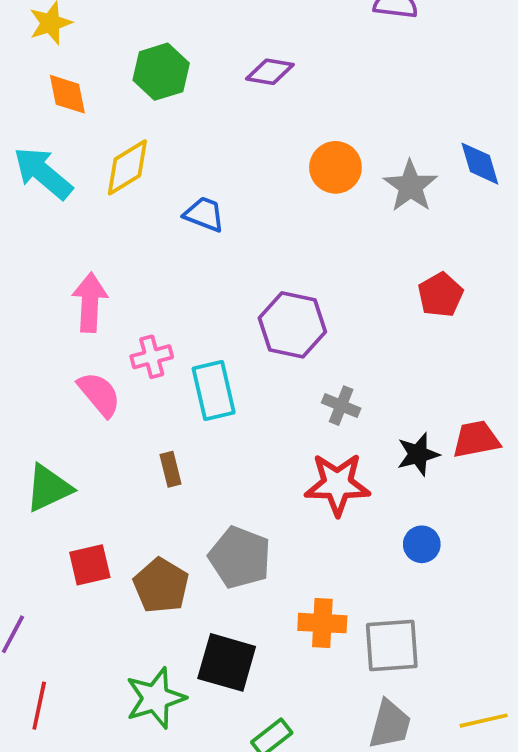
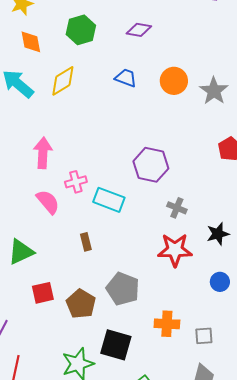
blue trapezoid: (204, 214) -> (126, 78), moved
cyan rectangle: (214, 391) -> (109, 200), turned -56
gray square: (392, 646) -> (204, 336), size x0.6

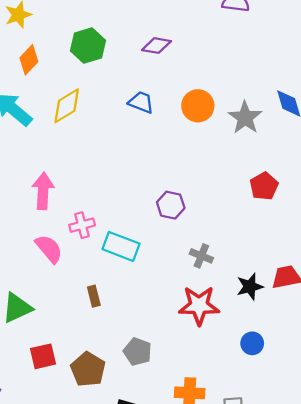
orange diamond: (31, 42) -> (29, 60), turned 55
purple hexagon: (151, 165) -> (171, 205), size x0.7
gray pentagon: (123, 289) -> (138, 352), size x0.7

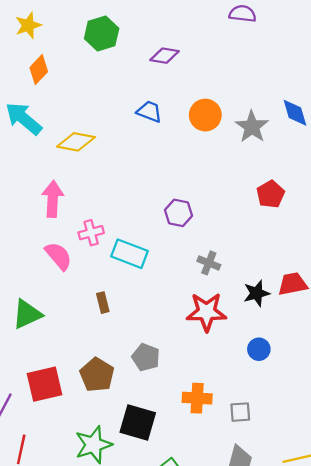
green hexagon: (88, 46) -> (102, 33), moved
yellow diamond: (67, 106) -> (76, 142), moved, turned 42
red square: (43, 356) -> (45, 384), moved, size x1.4

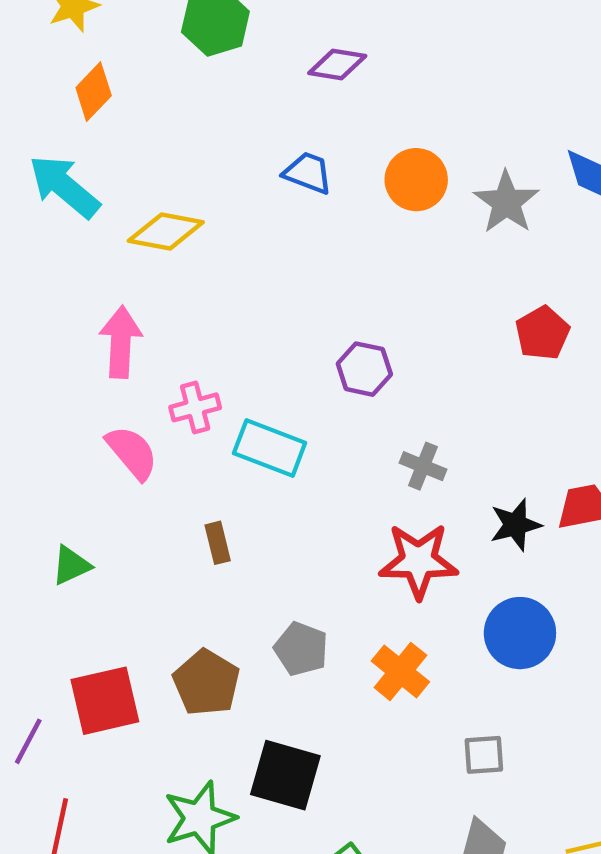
green triangle: (27, 314) -> (71, 565), size x0.7
blue circle: (259, 349) -> (520, 633), size x1.6
orange cross: (197, 398) -> (400, 671), moved, turned 36

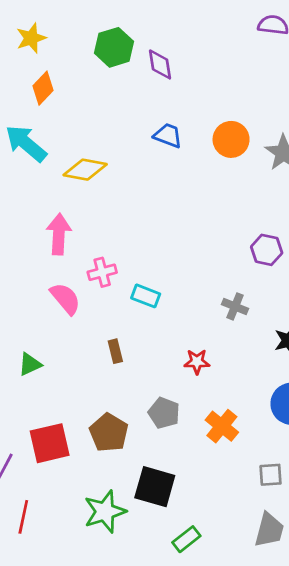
purple diamond: (337, 65) -> (160, 64), moved, turned 72
purple hexagon: (364, 369) -> (267, 250), moved
cyan rectangle: (270, 448) -> (146, 296), size x0.7
red star: (418, 561) -> (197, 362), moved, size x0.6

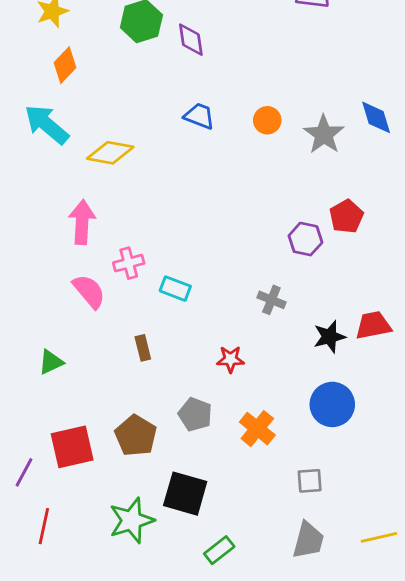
orange circle: (231, 139) -> (267, 120), size x0.7

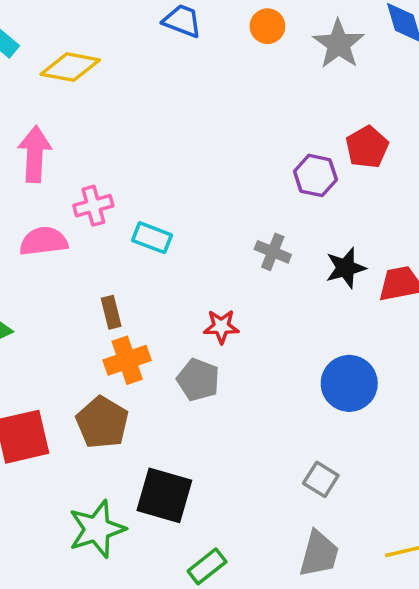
pink semicircle: (89, 291) -> (44, 241), turned -57
black star: (329, 337) -> (346, 268), moved
gray pentagon: (195, 414) -> (198, 380), moved
orange cross: (257, 429) -> (127, 360), moved, turned 32
gray square: (310, 481) -> (321, 479), turned 36

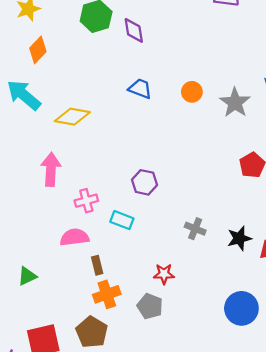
purple hexagon: (315, 175) -> (145, 182), moved
pink semicircle: (44, 241) -> (74, 237), moved

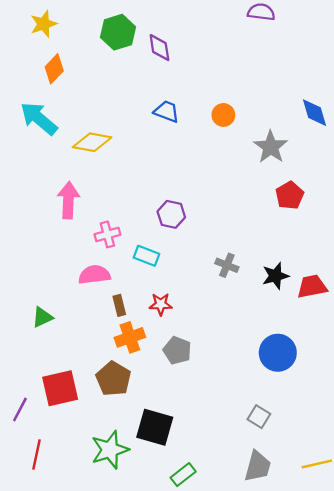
gray star: (235, 103) -> (271, 147), moved
red star: (164, 274) -> (161, 304), moved

